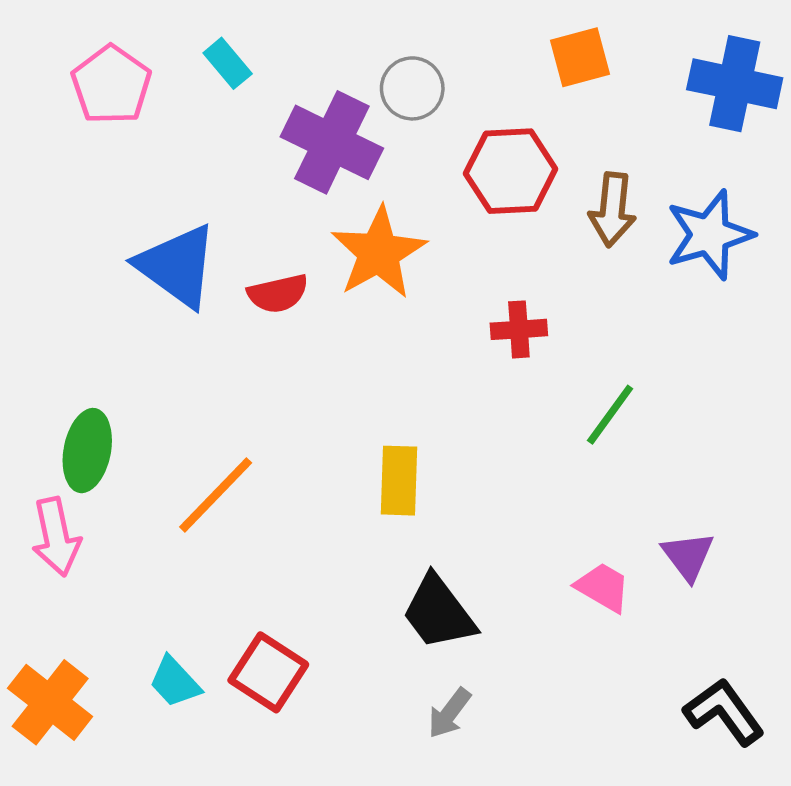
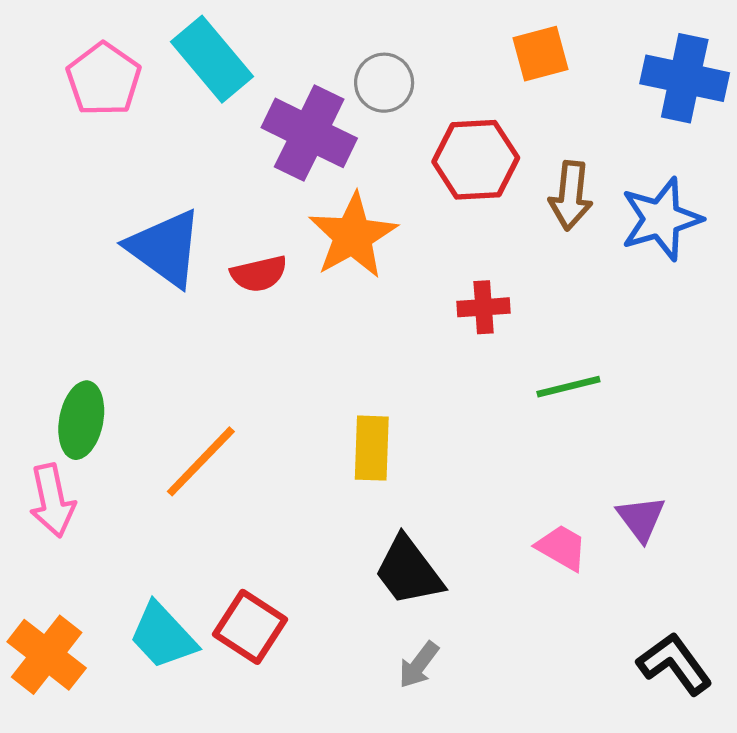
cyan rectangle: (228, 63) -> (212, 59), size x1.8
green line: (610, 415) -> (568, 387), turned 40
cyan trapezoid: (175, 682) -> (163, 636), size x1.4

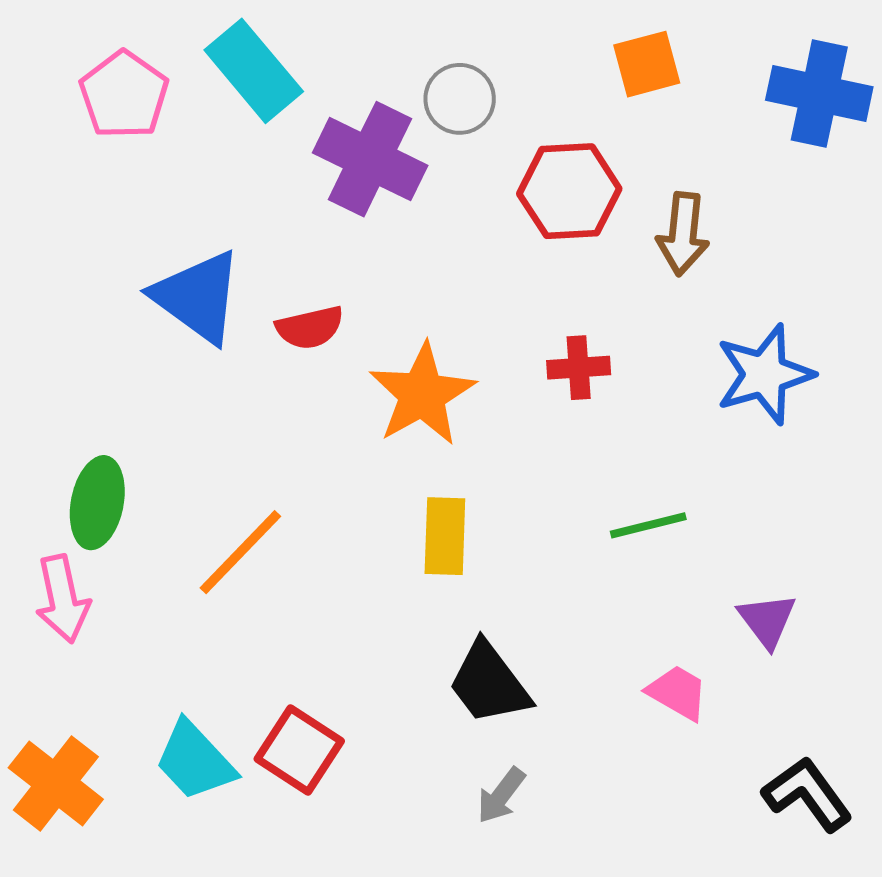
blue star: (661, 219) -> (764, 374), moved
orange star: (353, 236) -> (422, 394), moved
green line: (568, 387) -> (648, 525), moved
pink trapezoid: (562, 548) -> (678, 693), moved

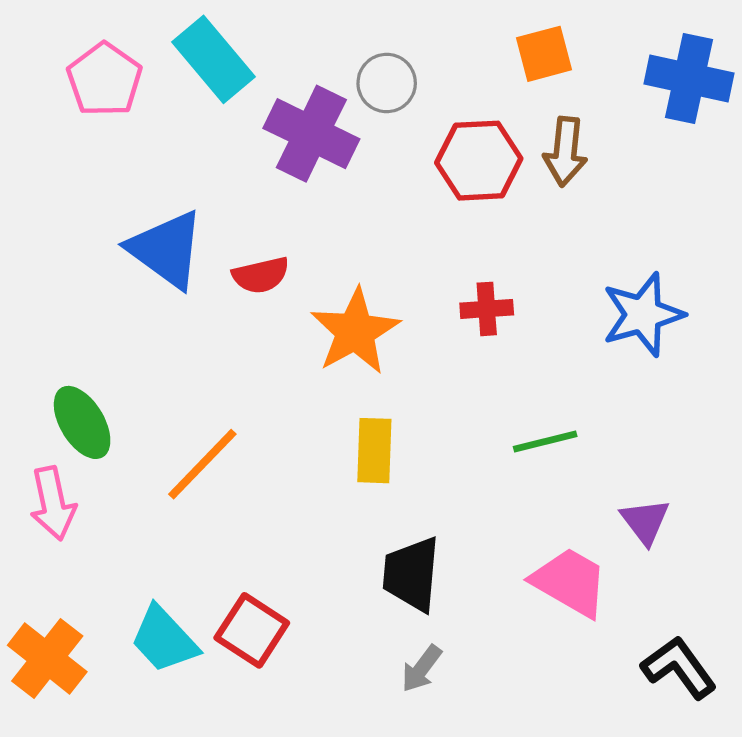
brown arrow: (683, 234) -> (565, 152), moved
green ellipse: (97, 503) -> (82, 422), turned -42
black trapezoid: (489, 683) -> (411, 574), turned 42
pink trapezoid: (678, 693) -> (570, 582), size x1.5

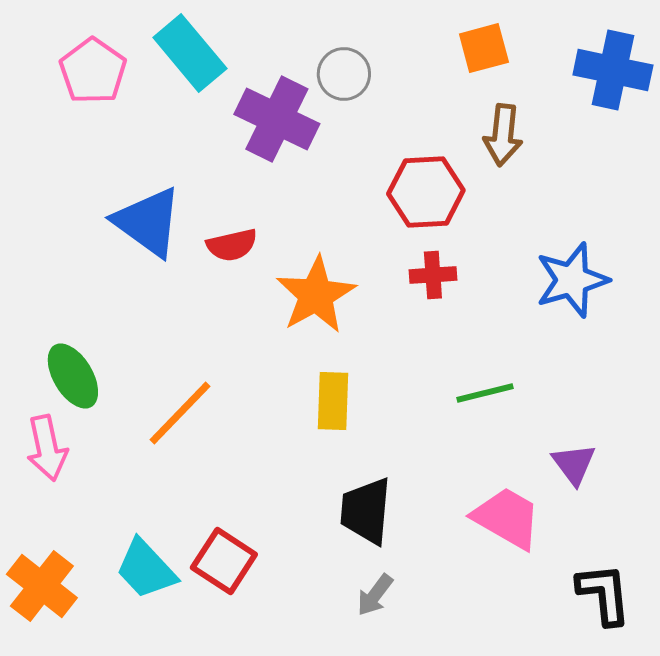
red hexagon: (479, 161) -> (426, 192), moved
black L-shape: (679, 667) -> (604, 594), turned 30

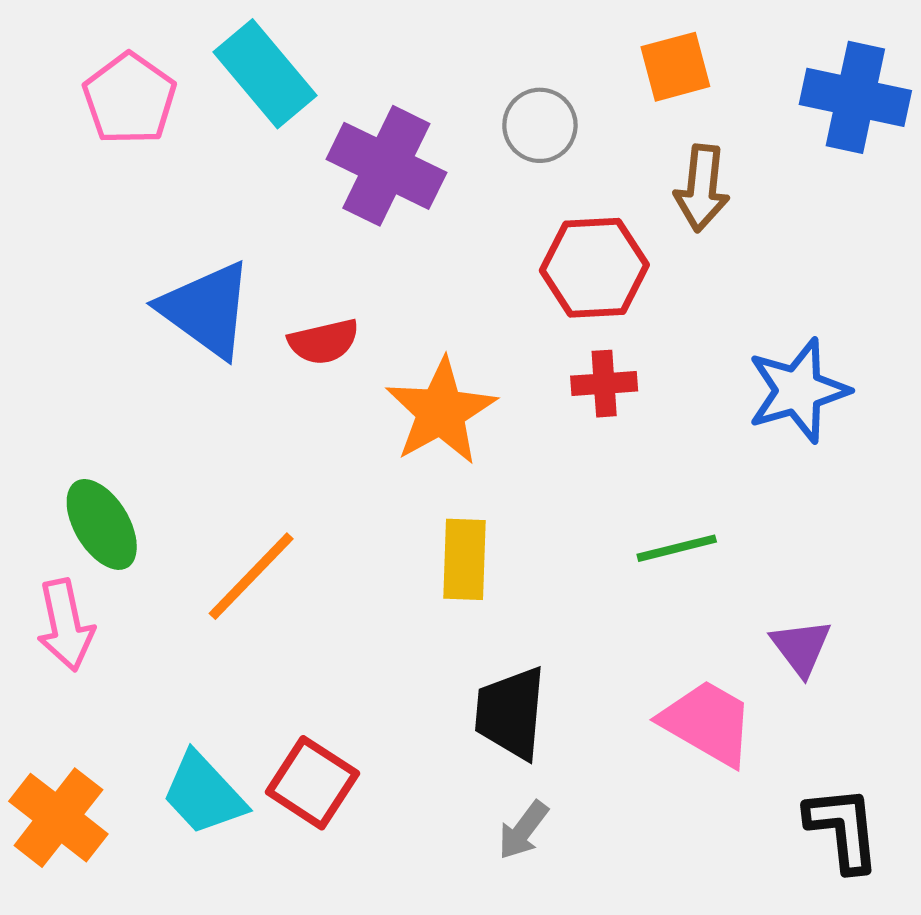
gray circle: (344, 74) -> (540, 125), moved

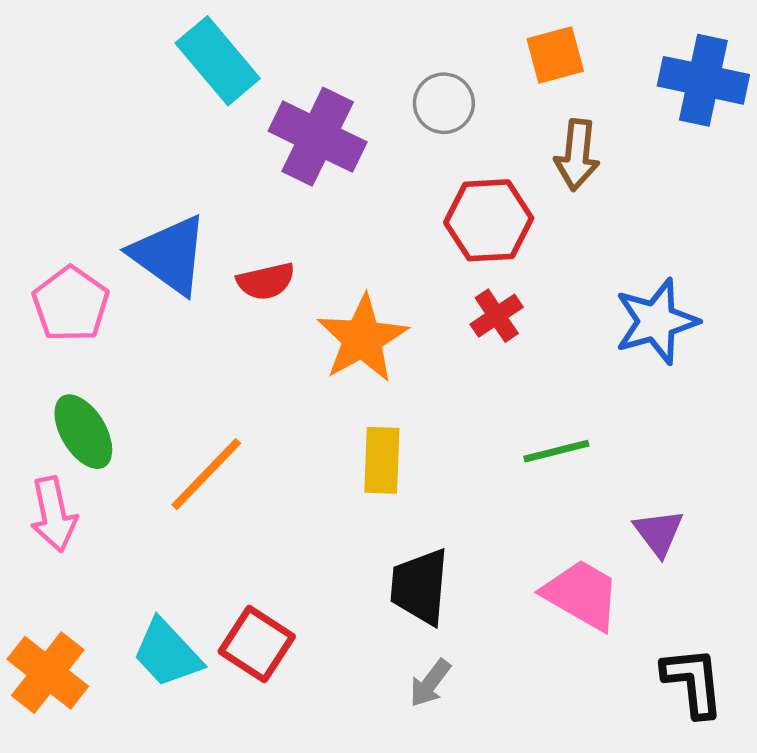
pink pentagon: (130, 99) -> (71, 304), moved
red cross: (604, 384) -> (497, 316), turned -30

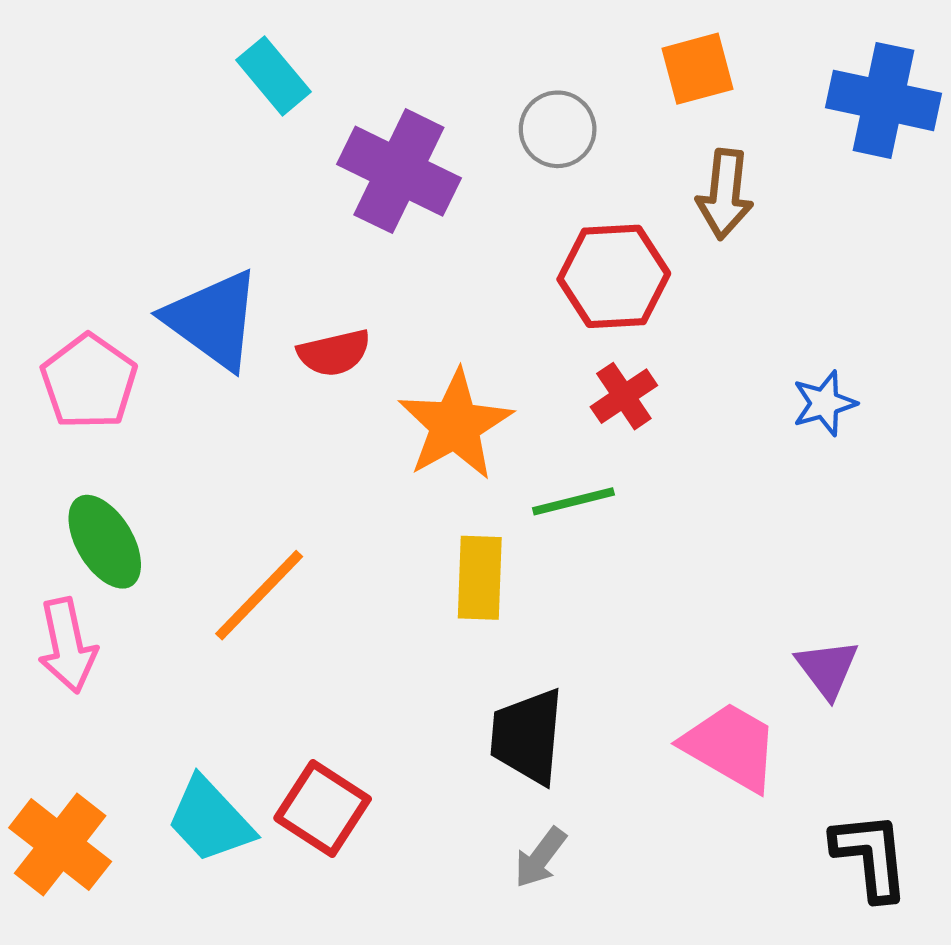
cyan rectangle: (218, 61) -> (274, 76), size x0.7
blue star: (656, 321) -> (824, 403), size x0.6
green line: (556, 451) -> (573, 501), moved

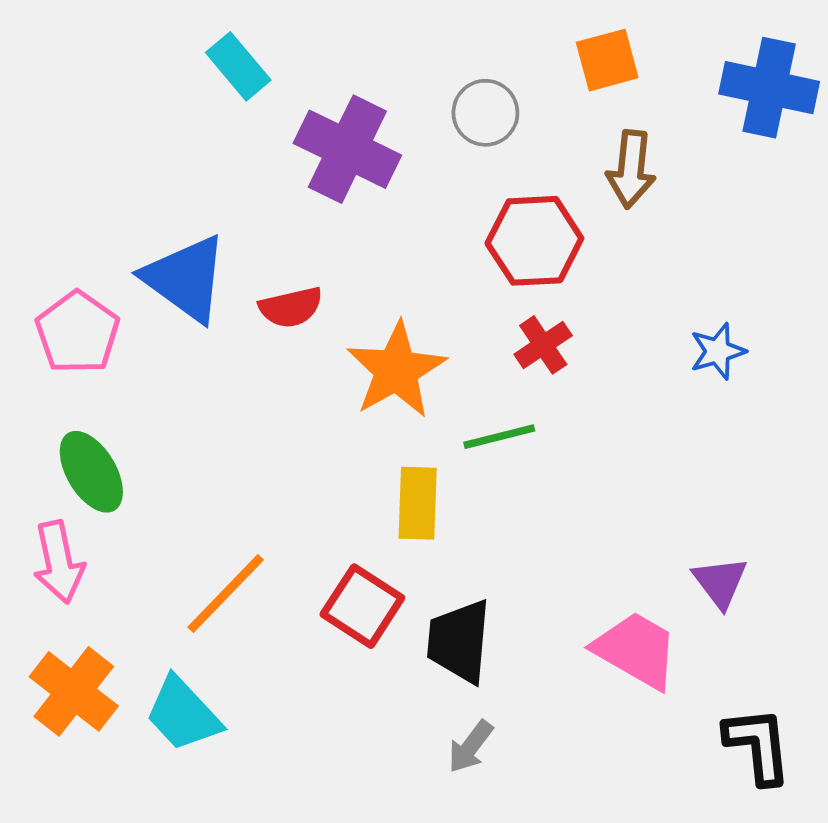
orange line: (259, 595) -> (226, 594), moved
red square: (323, 809) -> (362, 606), moved
orange cross: (60, 845) -> (74, 691), moved

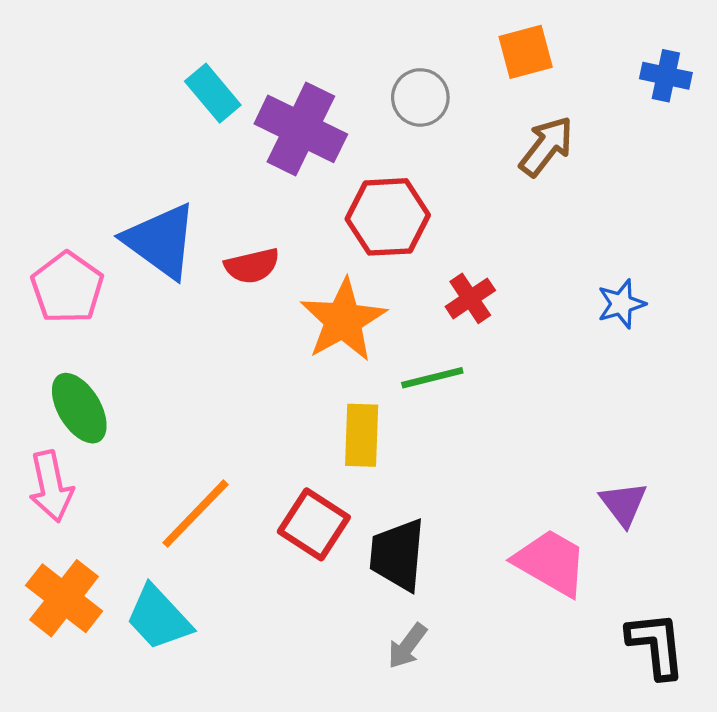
cyan rectangle: (238, 66) -> (213, 93), moved
blue cross: (769, 88) -> (666, 76), size x0.6
brown arrow: (631, 169) -> (546, 146), turned -148
red hexagon: (534, 241) -> (388, 217), moved

